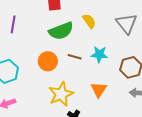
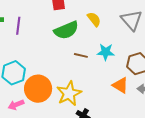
orange circle: (48, 61) -> (38, 89), moved, size x1.4
orange triangle: (99, 90) -> (120, 85), moved, turned -30

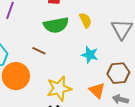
brown line: (81, 55) -> (39, 51), moved
yellow star: (69, 93) -> (59, 88), moved

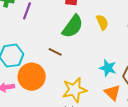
green semicircle: (56, 25) -> (73, 26), turned -45
cyan star: (90, 55) -> (108, 68), moved

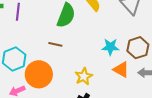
yellow star: (75, 90) -> (84, 76), size x0.7

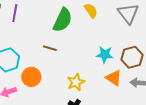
orange circle: (39, 74) -> (31, 77), size x0.7

